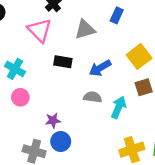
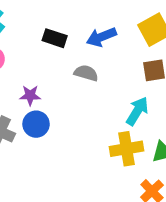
black rectangle: (63, 62) -> (55, 38), moved
cyan arrow: (119, 107) -> (137, 111), moved

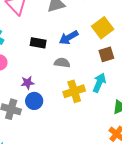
yellow cross: (126, 149) -> (74, 91), moved

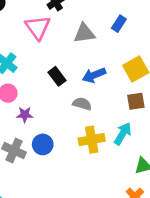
black rectangle: (38, 43) -> (57, 76), turned 35
purple star: (28, 83) -> (25, 115), moved

